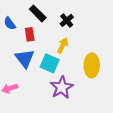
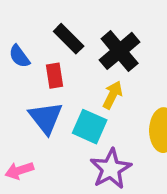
black cross: (67, 20) -> (120, 51), size x1.6

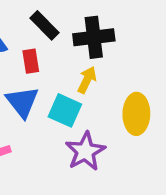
black cross: (120, 51) -> (94, 37), turned 33

